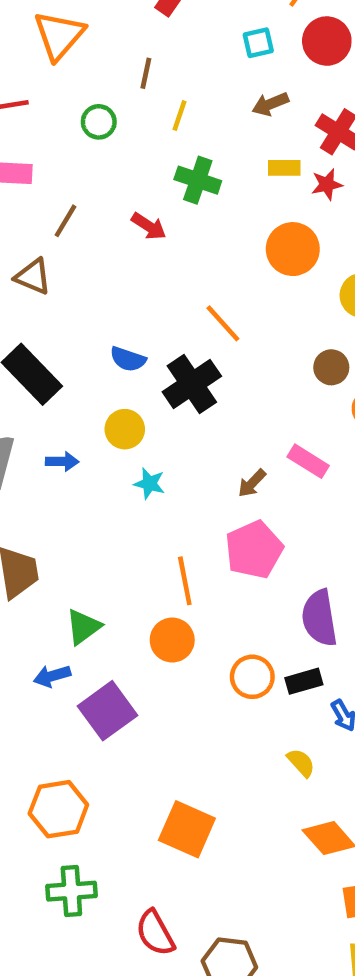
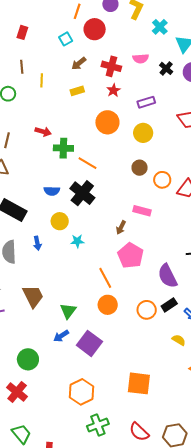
yellow rectangle: (284, 168) -> (77, 91), moved
green cross: (198, 180) -> (63, 148), moved
blue arrow: (62, 462) -> (37, 243), turned 96

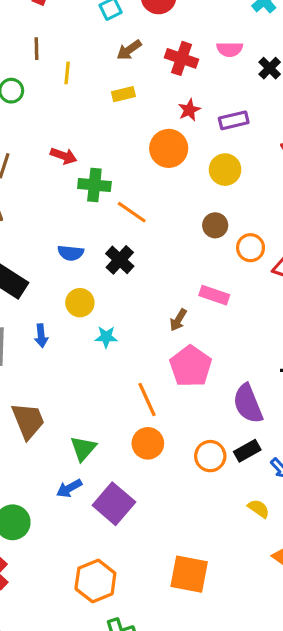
red star: (113, 90) -> (189, 110), moved
black cross: (82, 193) -> (120, 260), size x0.7

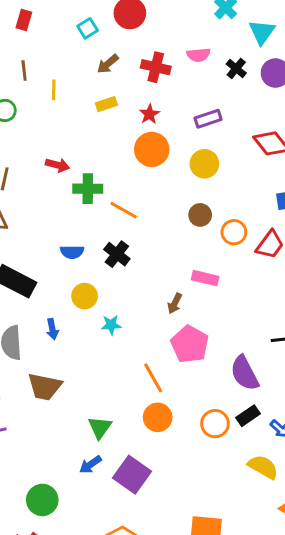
red star: (189, 110) -> (149, 114), moved
brown trapezoid: (28, 421) -> (45, 387), moved, turned 129
yellow semicircle: (259, 509) -> (263, 467), size x1.5

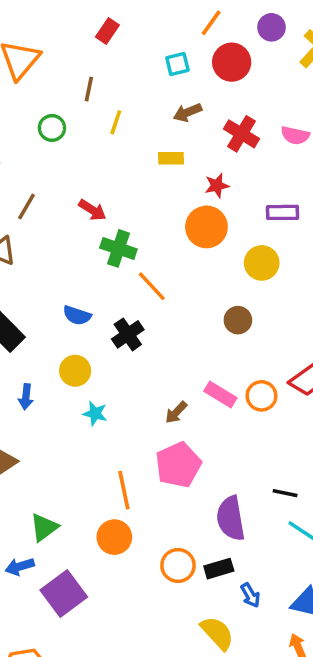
orange circle: (234, 232) -> (261, 396), moved

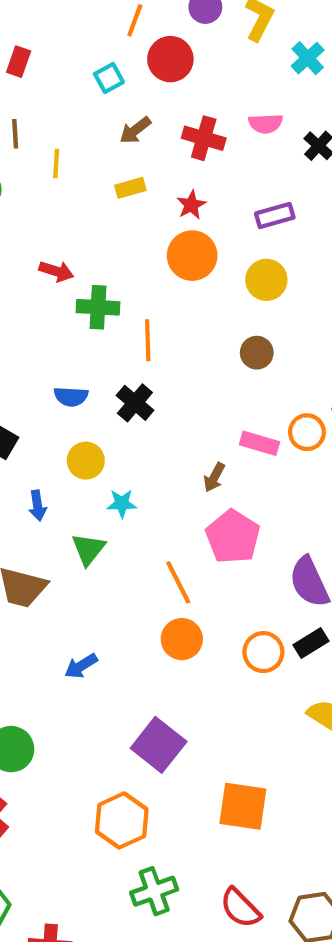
orange line: (152, 286) -> (148, 340), turned 56
green triangle: (44, 527) -> (88, 549), moved
blue arrow: (20, 567) -> (81, 666), moved
purple square: (64, 593) -> (159, 745), moved

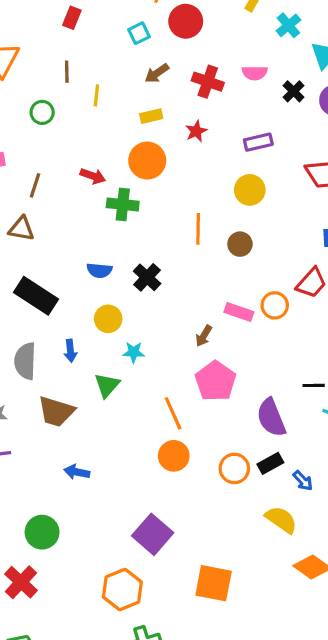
orange circle: (192, 256) -> (147, 161), moved
orange line: (148, 340) -> (198, 229), moved
blue arrow: (81, 666) -> (77, 472), moved, turned 40

